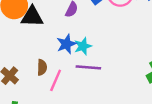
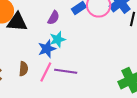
cyan star: (83, 46) -> (58, 39), moved
pink line: (56, 80) -> (46, 72), moved

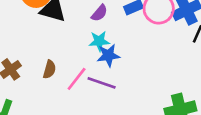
blue star: (47, 49) -> (108, 55), moved

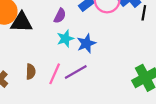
blue star: (108, 55) -> (86, 43), moved
purple line: (102, 83) -> (76, 72), turned -35

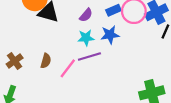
blue star: (86, 43) -> (110, 35), moved
purple line: (76, 72) -> (89, 56), moved

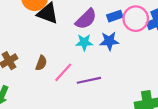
purple semicircle: (86, 15) -> (86, 19), size x1.5
purple line: (89, 56) -> (89, 80), moved

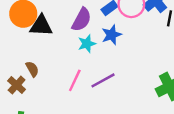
brown semicircle: (41, 63) -> (32, 69), moved, turned -32

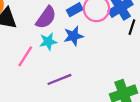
pink line: (75, 80) -> (25, 56), moved

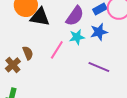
purple line: (59, 79) -> (99, 67), moved, turned 45

